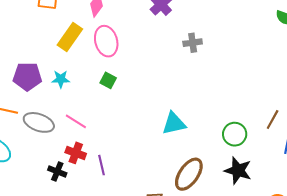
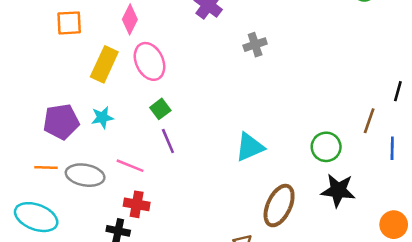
green square: (108, 80) -> (160, 109), turned 35
purple line: (101, 165) -> (168, 141), moved

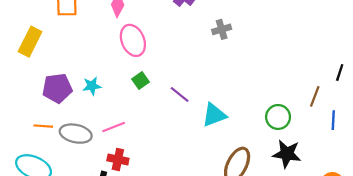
yellow rectangle: (104, 64) -> (30, 42), moved
purple line: (168, 141) -> (180, 94), moved, turned -30
pink line: (130, 166) -> (114, 127), turned -45

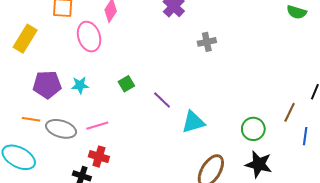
pink ellipse: (133, 40) -> (89, 37), moved

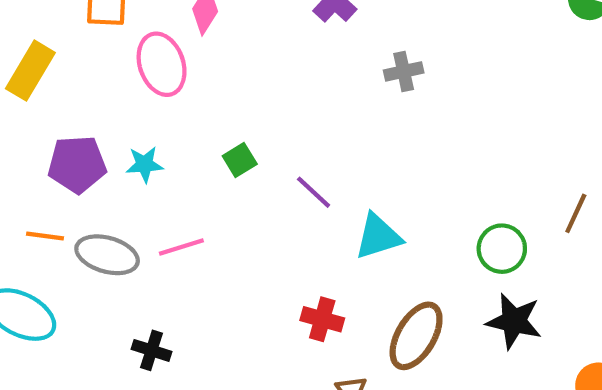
red cross: (99, 157) -> (322, 319), moved

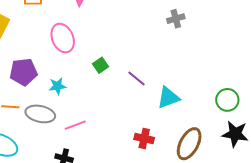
pink ellipse: (162, 64) -> (63, 38), moved
cyan star: (145, 164) -> (57, 86), moved
pink line: (181, 247) -> (75, 125), moved

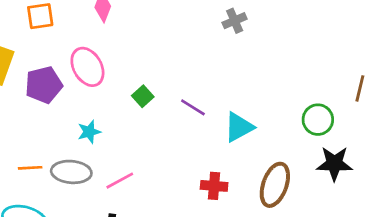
purple pentagon: (23, 72) -> (44, 85), moved

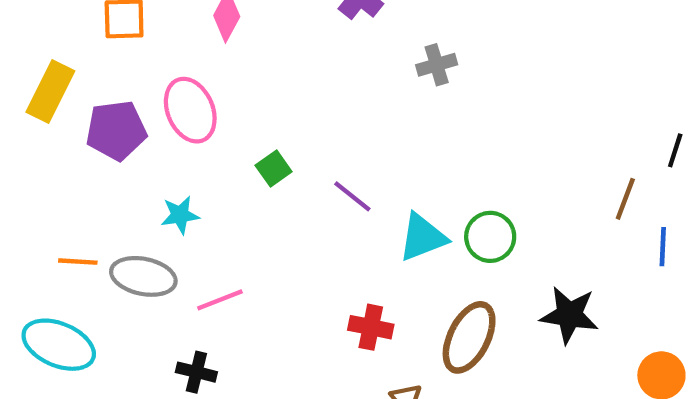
green circle: (318, 120) -> (490, 237), moved

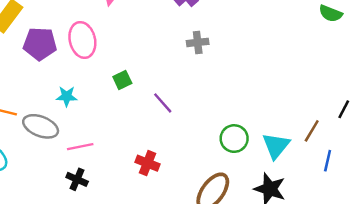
gray cross: (437, 65) -> (198, 42), moved
cyan triangle: (423, 237) -> (276, 146), moved, turned -40
red cross: (371, 327) -> (147, 163), moved
black cross: (196, 372) -> (77, 179), moved

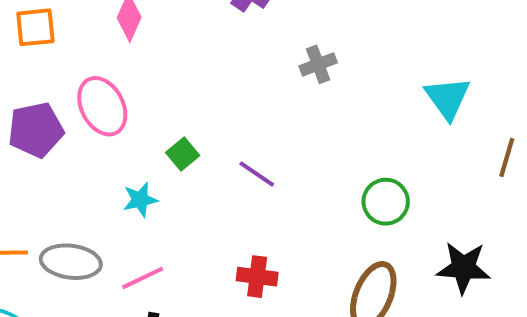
gray cross: (198, 42) -> (318, 64), moved
cyan star: (67, 96) -> (140, 200), moved
cyan triangle: (276, 146) -> (448, 98), moved

